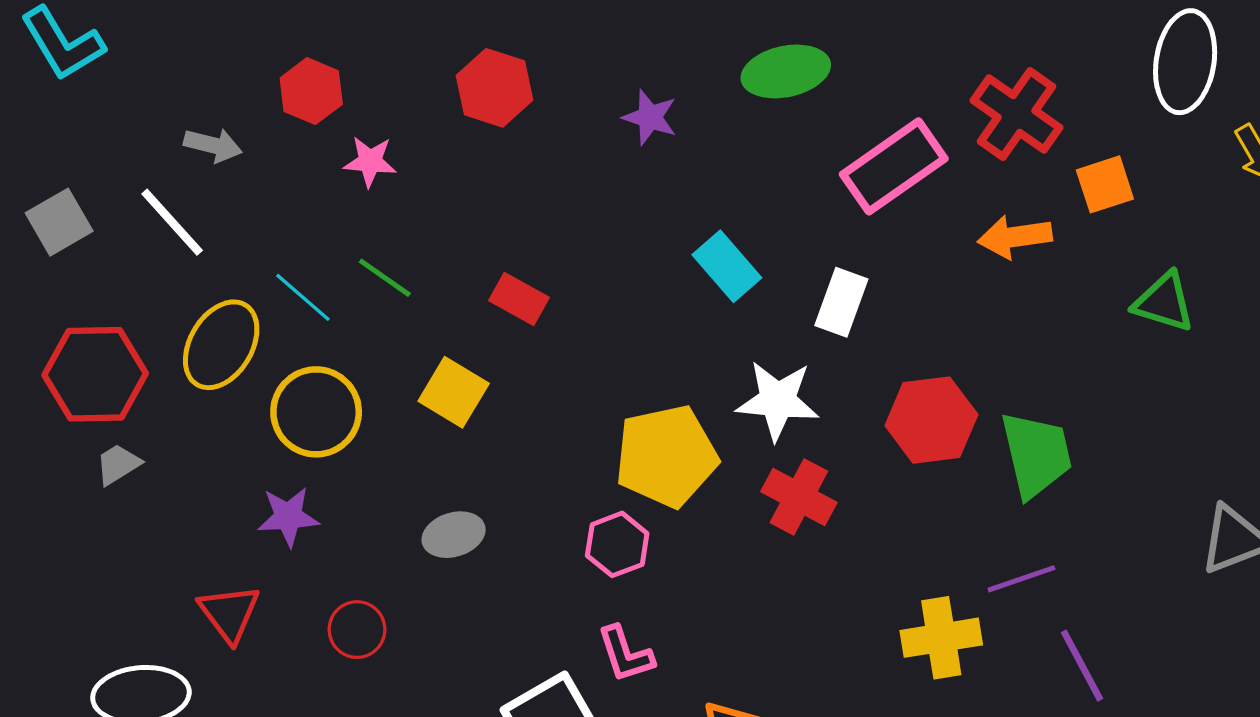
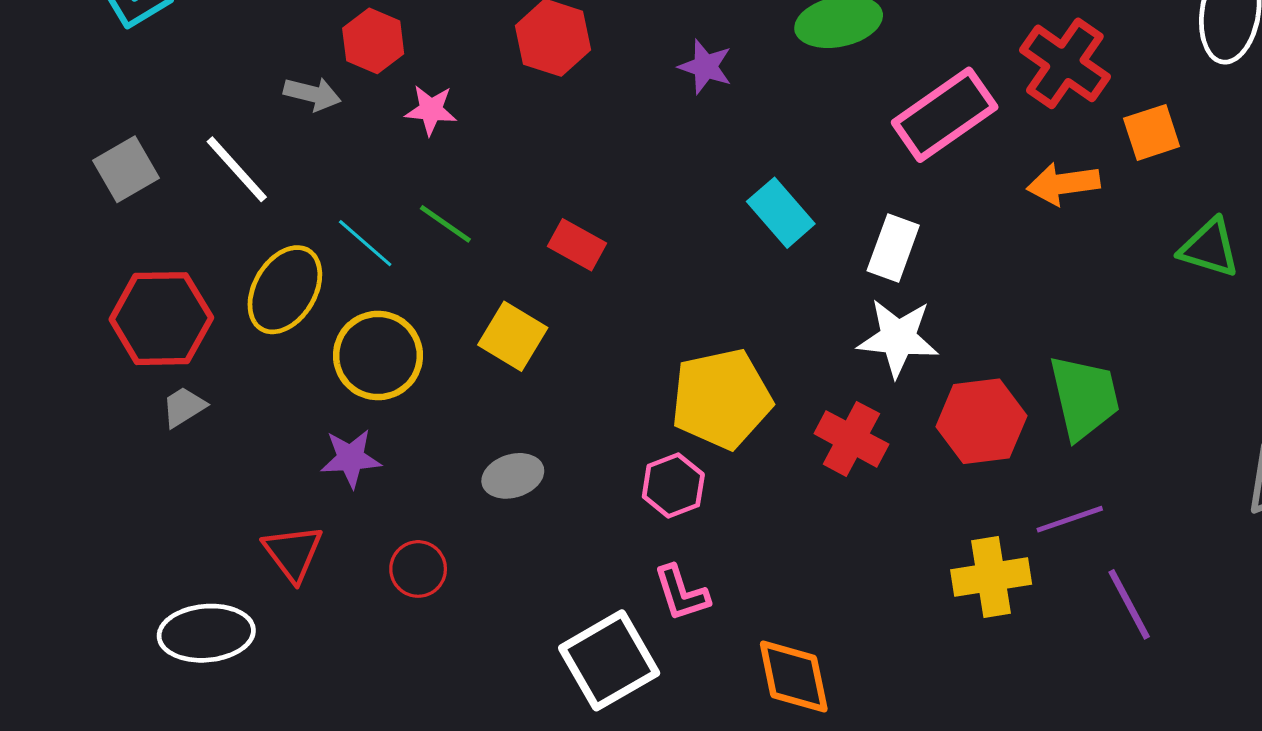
gray arrow: (213, 145) -> (312, 94), moved
white star: (778, 400) -> (898, 338), moved
red hexagon: (931, 420) -> (981, 421), moved

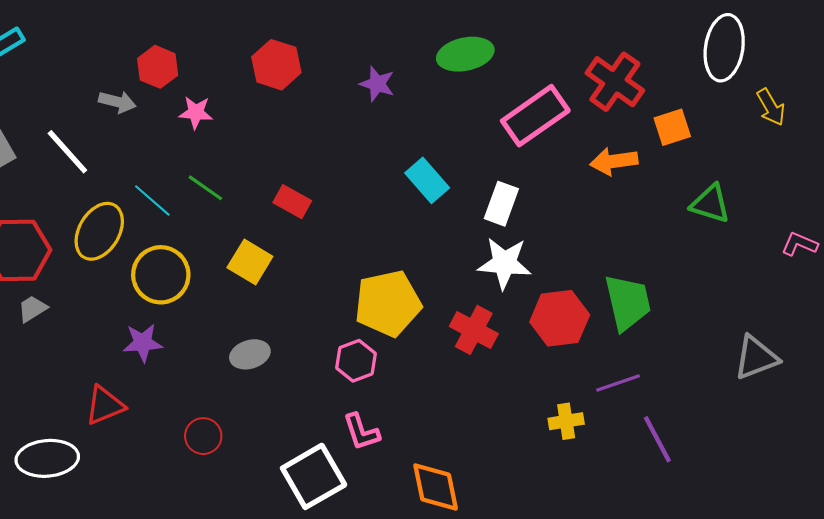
red triangle: (293, 553) -> (105, 405), turned 45
red circle: (418, 569) -> (203, 436), moved
yellow cross: (991, 577) -> (566, 421), size x0.7

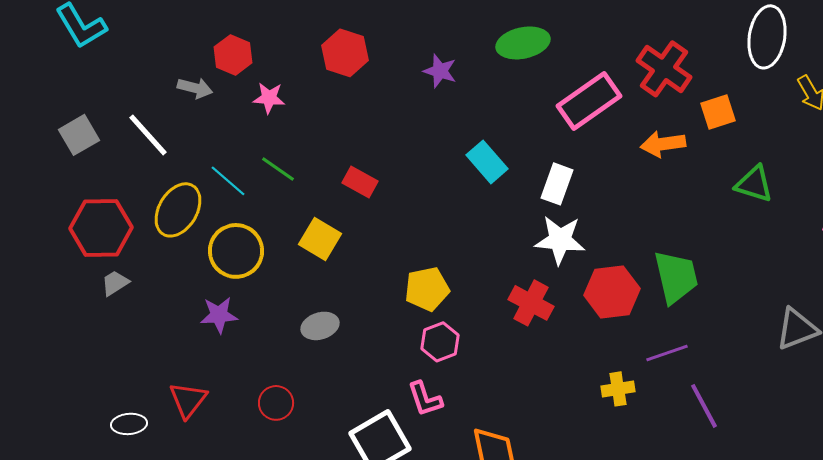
yellow pentagon: (388, 303) -> (427, 289), moved, size x0.7
pink hexagon: (356, 361) -> (440, 342), moved
red triangle: (105, 405) -> (188, 400), moved, turned -30
white ellipse: (47, 458) -> (129, 424), size x0.6

